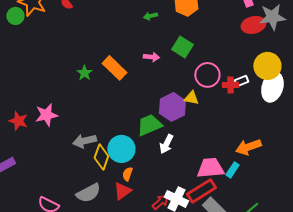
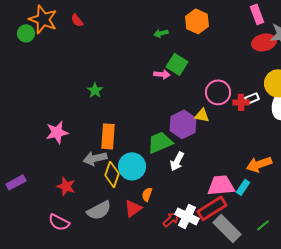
green square: (182, 47) -> (177, 64), moved
orange rectangle: (114, 68) -> (108, 136), moved, turned 50
red star: (18, 121) -> (66, 186), moved
orange semicircle: (127, 174) -> (147, 194), moved

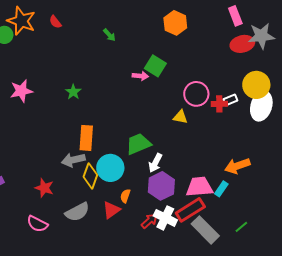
green arrow: (161, 33) -> (109, 35), moved, turned -120
purple hexagon: (183, 124) -> (161, 186), moved
pink star: (57, 132) -> (21, 91), moved

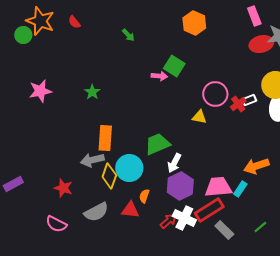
red cross: (219, 104) -> (238, 104), turned -35
red triangle: (111, 210) -> (130, 210), turned 42
gray rectangle: (205, 230) -> (224, 230), size x0.7

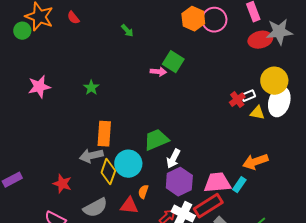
pink circle: (215, 94) -> (214, 20), moved
yellow triangle: (199, 117) -> (257, 113), moved

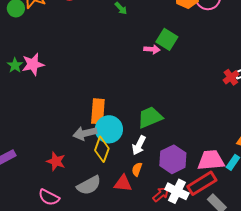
green star: (91, 88) -> (15, 65), moved
white arrow: (173, 159) -> (139, 145), moved
cyan circle: (128, 164) -> (109, 129), moved

